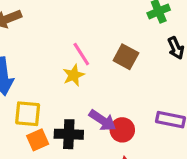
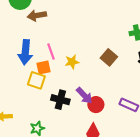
pink line: (81, 54) -> (51, 51), moved
orange square: (38, 140) -> (44, 67), moved

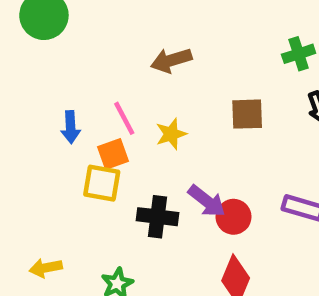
brown arrow: (37, 15) -> (171, 60), moved
blue arrow: (25, 52) -> (71, 127), size x0.6
brown square: (109, 57) -> (247, 114), turned -35

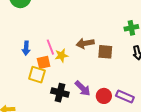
brown arrow: (171, 60) -> (85, 43), moved
yellow star: (171, 134) -> (61, 55), moved
red circle: (234, 217) -> (104, 96), moved

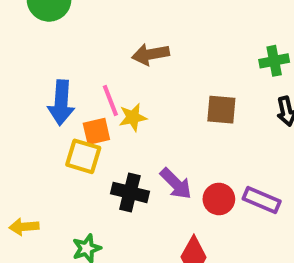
brown arrow: (85, 43) -> (151, 54), moved
blue arrow: (26, 48) -> (61, 103), size x1.5

